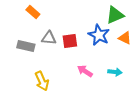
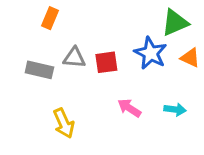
orange rectangle: (33, 12) -> (50, 18), turned 72

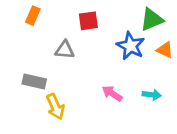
orange rectangle: (50, 18) -> (33, 16), moved
red square: (106, 62) -> (88, 21), moved
gray rectangle: (39, 70) -> (34, 82), moved

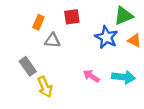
orange rectangle: (33, 16) -> (38, 22), moved
gray rectangle: (34, 82) -> (28, 66), turned 42
cyan arrow: (152, 95) -> (124, 77), size x1.5

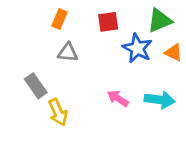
red square: (72, 17) -> (108, 22), moved
orange rectangle: (38, 22) -> (59, 19), moved

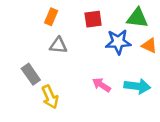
green triangle: (160, 20) -> (137, 18), turned 30
blue star: (137, 48) -> (118, 42), turned -30

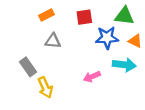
orange rectangle: (51, 17) -> (46, 15), turned 40
pink arrow: (101, 85) -> (92, 77), turned -56
cyan arrow: (137, 86) -> (124, 65), moved

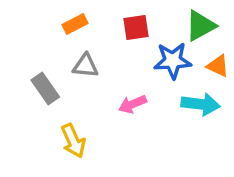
green triangle: (124, 16) -> (200, 26), turned -36
gray rectangle: (28, 67) -> (45, 88), moved
pink arrow: (92, 77) -> (132, 104), moved

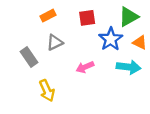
blue star: (173, 61) -> (111, 39), turned -30
gray triangle: (85, 66) -> (55, 42), turned -30

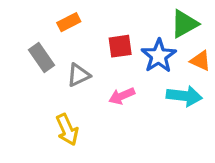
red square: (87, 18) -> (120, 46), moved
gray triangle: (55, 42) -> (78, 75), moved
gray rectangle: (29, 57) -> (42, 57), moved

